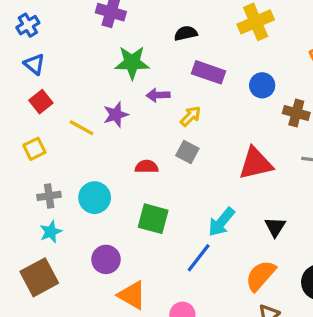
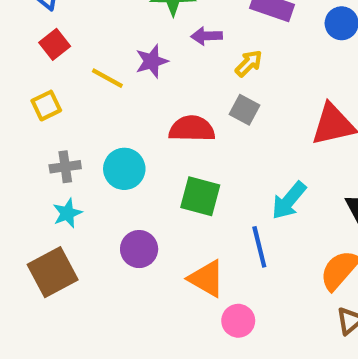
red semicircle: (147, 167) -> (192, 129), size x1.5
blue line: (199, 258) -> (259, 247), turned -52
orange triangle: (132, 295) -> (207, 279), moved

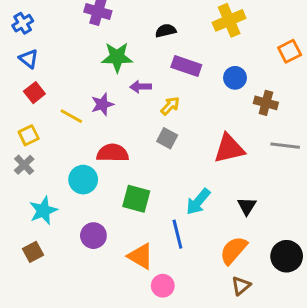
red semicircle: (192, 129) -> (113, 153), moved
gray cross: (65, 167) -> (24, 165), moved, turned -36
cyan star: (67, 213) -> (43, 211), size x1.4
brown square: (53, 272) -> (33, 252), size x0.6

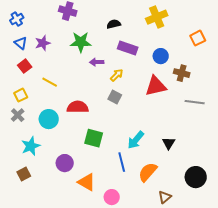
purple star: (102, 104) -> (43, 43), moved
red triangle: (229, 149) -> (156, 86), moved
cyan circle: (83, 180) -> (49, 119), moved
orange semicircle: (234, 250) -> (148, 172), moved
orange triangle: (141, 256) -> (87, 182), moved

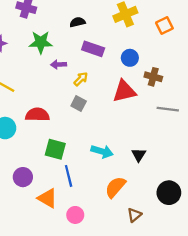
orange square: (198, 38) -> (164, 26), moved
cyan arrow: (136, 140) -> (102, 151), turned -114
blue line: (122, 162) -> (69, 176), moved

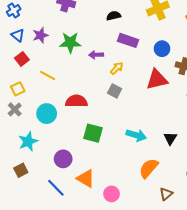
green star: (41, 42) -> (70, 42), moved
blue line: (69, 176) -> (56, 188), moved, turned -30

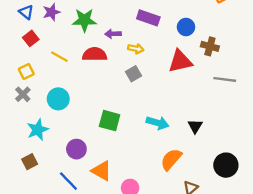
yellow arrow: (117, 68) -> (136, 49), turned 56
gray square: (115, 91) -> (133, 74), turned 32
red semicircle: (76, 101) -> (95, 54), moved

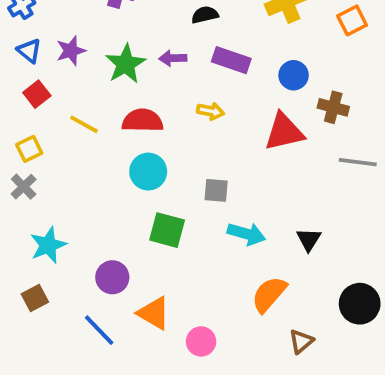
green star: (84, 20) -> (126, 64), turned -30
purple arrow: (113, 34) -> (173, 58), moved
gray square: (133, 74) -> (216, 190), moved, turned 35
cyan circle: (58, 99) -> (148, 172), moved

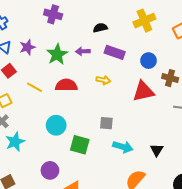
cyan circle: (148, 172) -> (56, 125), moved
cyan star: (48, 245) -> (15, 142), moved

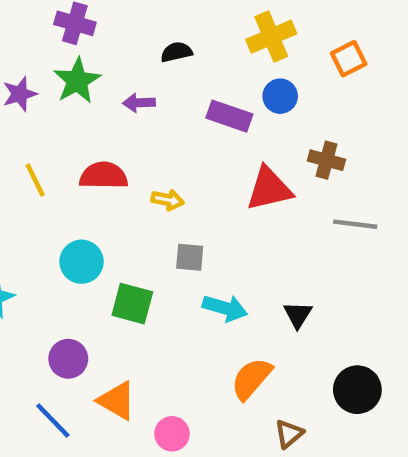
purple rectangle: (115, 52) -> (229, 116), moved
green star: (57, 54) -> (77, 81), moved
blue circle: (149, 61) -> (280, 96), moved
yellow arrow: (103, 80) -> (168, 200), moved
yellow line: (35, 87) -> (35, 180), turned 35

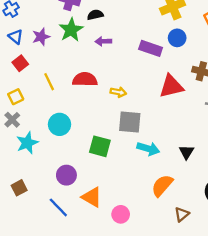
black semicircle: (176, 52) -> (95, 15), moved
gray square: (190, 257) -> (130, 122), size x1.5
cyan circle: (82, 262) -> (59, 124), moved

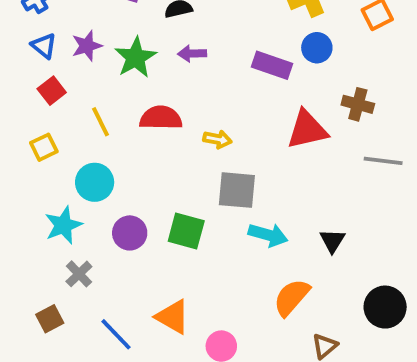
green star: (71, 30) -> (136, 57), moved
gray cross: (12, 120) -> (79, 274), moved
cyan circle: (59, 124) -> (95, 182), moved
purple circle: (66, 175) -> (130, 233), moved
brown square: (19, 188) -> (50, 319), moved

